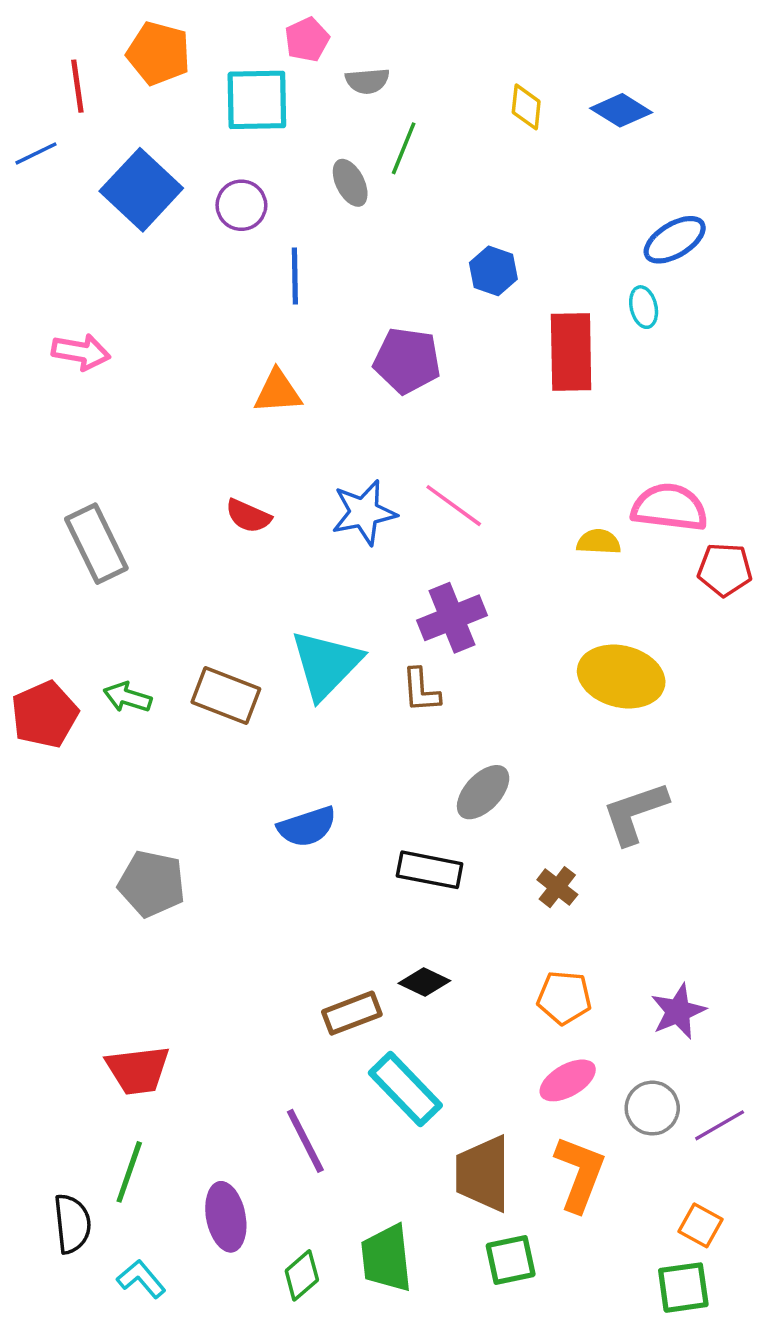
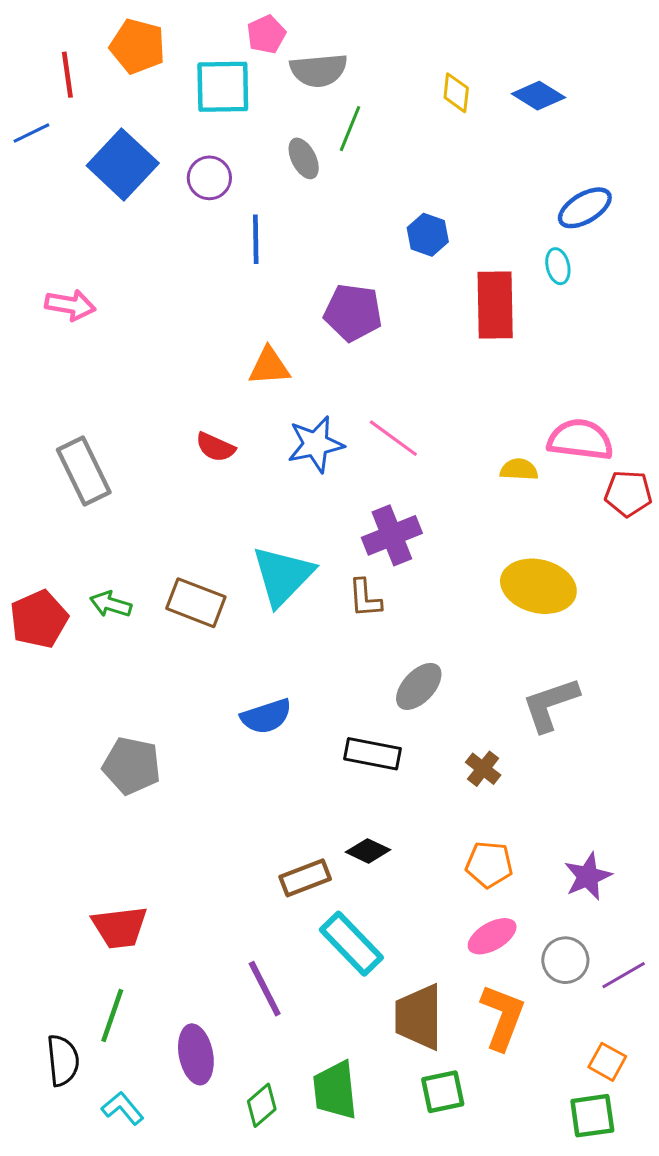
gray semicircle: (367, 81) -> (319, 70), size x1.5
orange triangle: (278, 392) -> (269, 366), moved

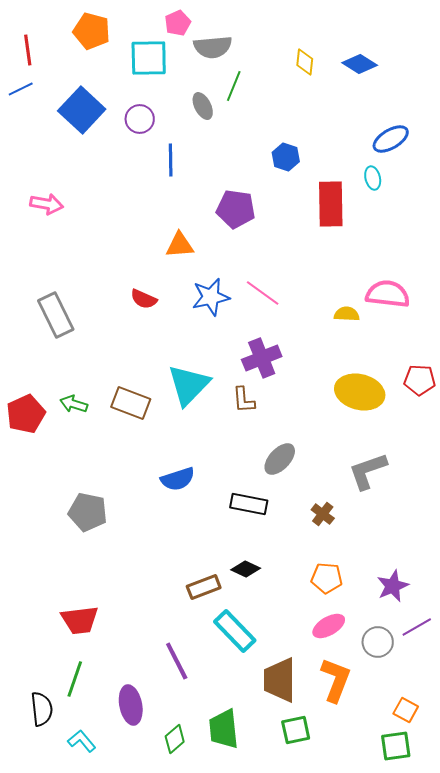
red line: (67, 75) -> (28, 50), moved
red pentagon: (628, 493) -> (420, 380), moved
purple line: (624, 975) -> (417, 627), moved

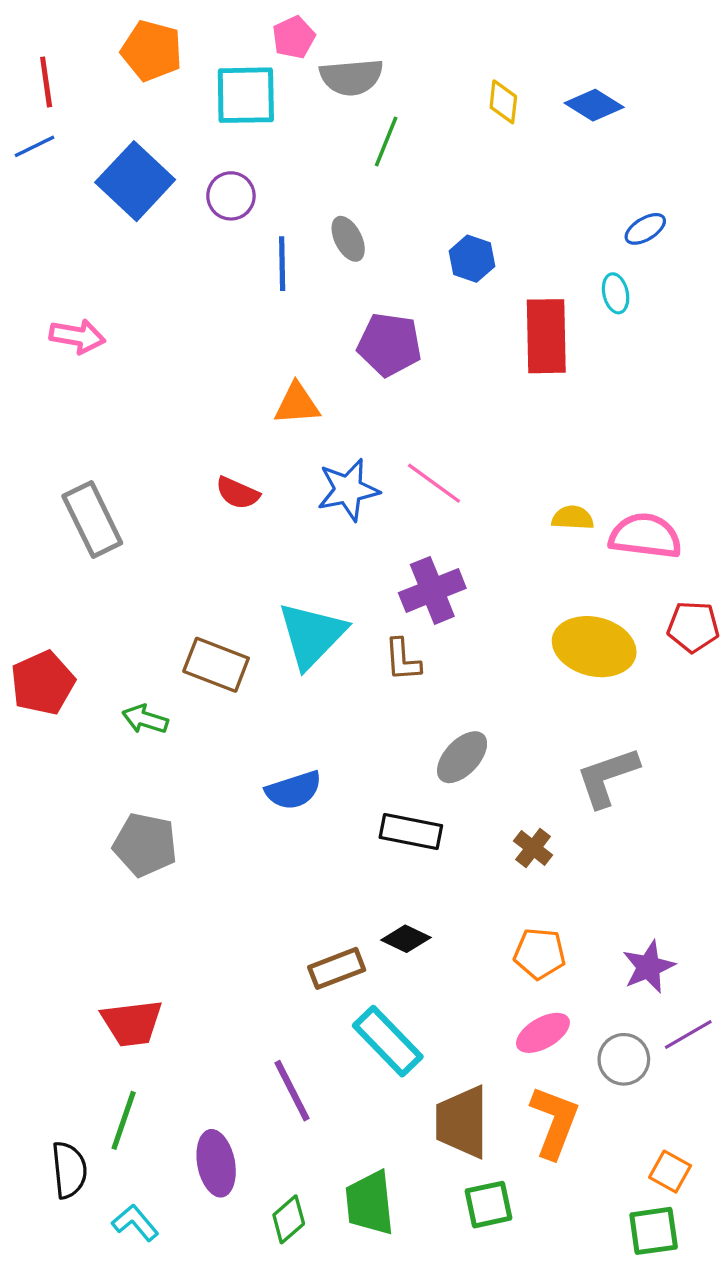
gray ellipse: (203, 106) -> (348, 239), moved
blue ellipse: (391, 139) -> (645, 229), size x0.7
pink semicircle: (388, 294) -> (645, 536), moved
green arrow: (74, 404) -> (145, 719), moved

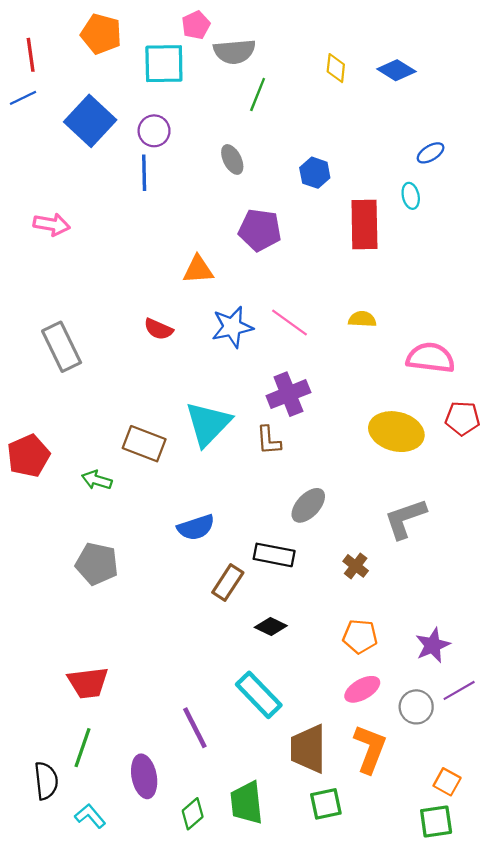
blue line: (282, 264) -> (144, 173), moved
yellow semicircle: (573, 518) -> (362, 319), moved
brown rectangle: (337, 968) -> (228, 582), moved, turned -36

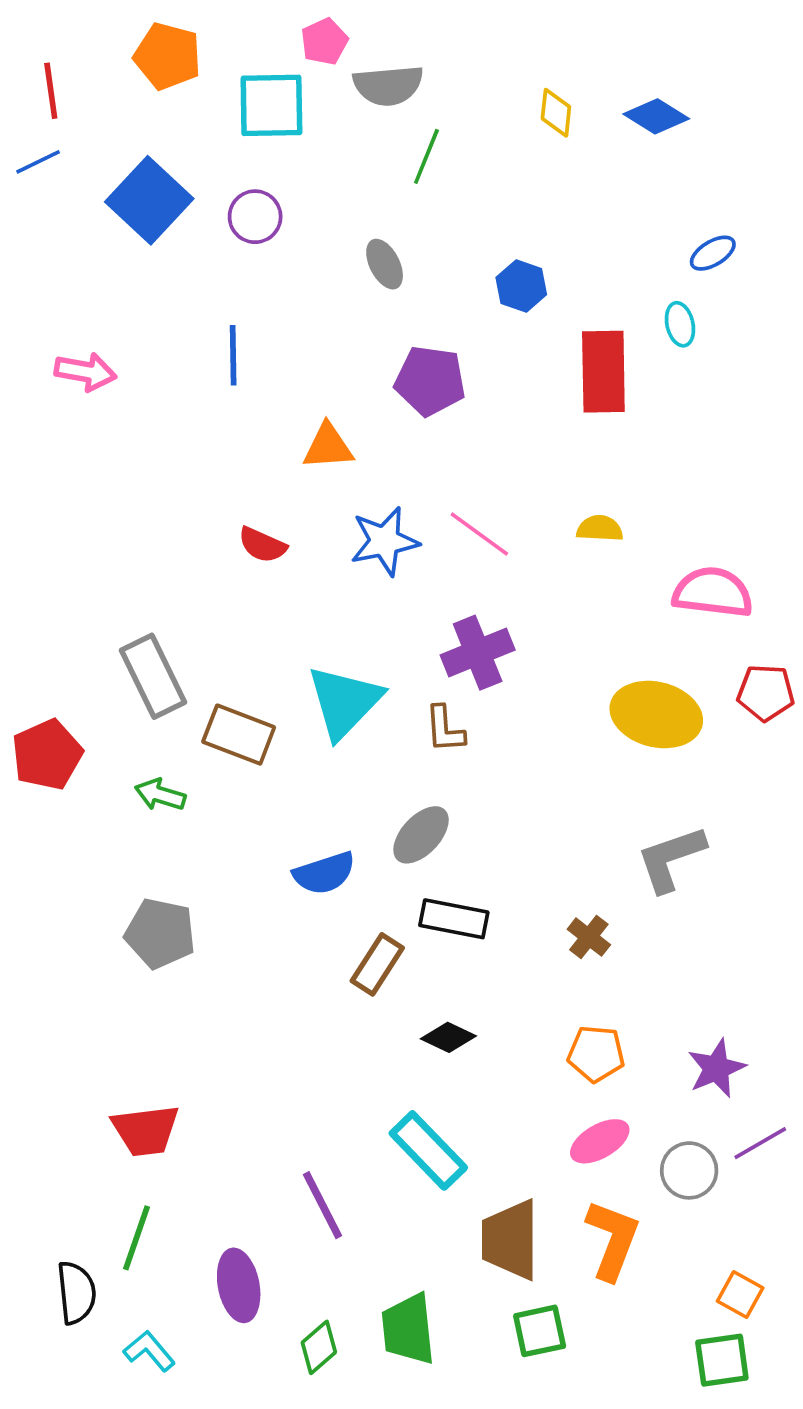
blue line: (144, 173) -> (233, 355), moved
gray rectangle: (62, 347) -> (153, 676), moved
gray ellipse: (308, 505) -> (421, 835), moved

